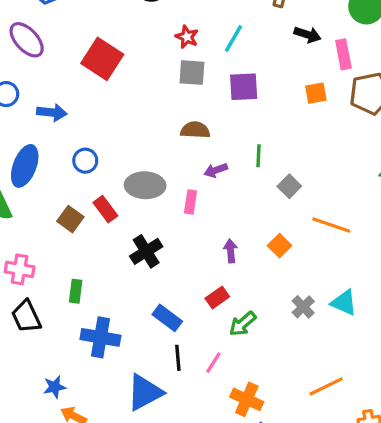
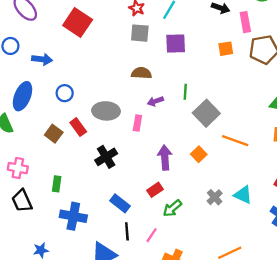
gray square: (289, 186) -> (206, 113), size x1.6
purple arrow: (231, 251) -> (165, 158), size x1.5

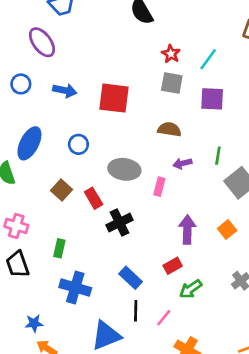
red square: (78, 23) -> (114, 98), moved, turned -32
blue arrow: (42, 59) -> (65, 90), moved
red rectangle: (78, 127) -> (94, 198), moved

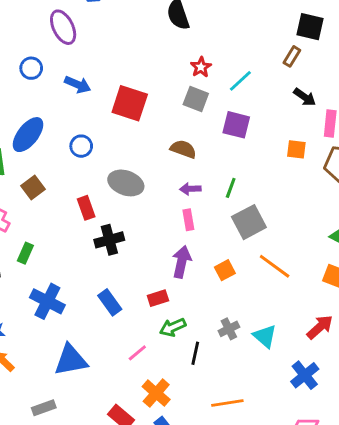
pink rectangle: (159, 187) -> (188, 220), moved, turned -36
brown square: (61, 190) -> (33, 187), moved
green rectangle: (59, 248) -> (25, 253), moved
black line: (136, 311) -> (195, 353), moved

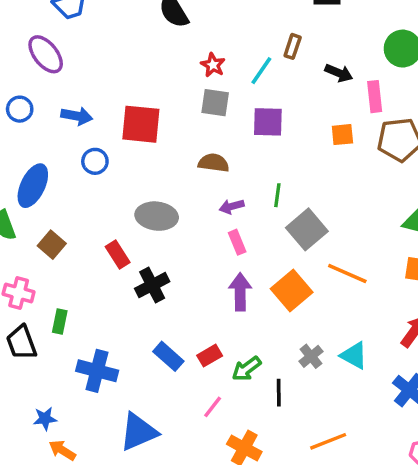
brown rectangle: (292, 56) -> (293, 46), moved
blue circle: (81, 146) -> (95, 161), moved
orange square: (225, 270) -> (292, 291), size x1.6
red rectangle: (158, 298) -> (210, 356), moved

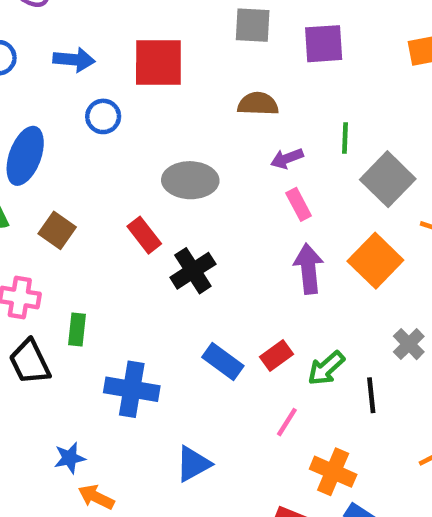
blue triangle: (139, 432) -> (193, 464), size x0.7

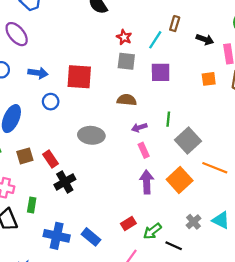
brown square: (57, 230) -> (25, 156), turned 35
red rectangle: (144, 235) -> (51, 159), moved
black cross: (193, 271) -> (65, 182), moved
blue rectangle: (223, 362) -> (91, 237), moved
black line: (371, 395) -> (174, 246), turned -63

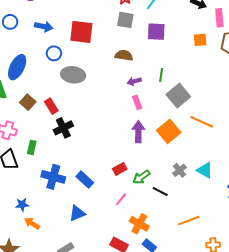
gray ellipse: (91, 135) -> (73, 75), moved
brown square: (25, 156) -> (28, 102), turned -35

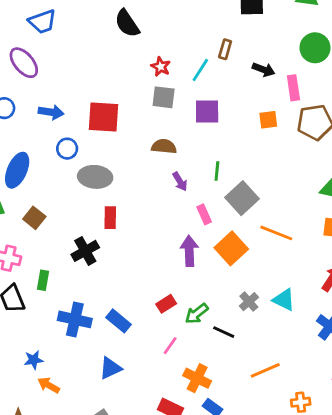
purple arrow: (134, 81) -> (180, 182), turned -104
pink rectangle: (137, 102) -> (204, 214), moved
red rectangle: (51, 106) -> (110, 218), moved, turned 35

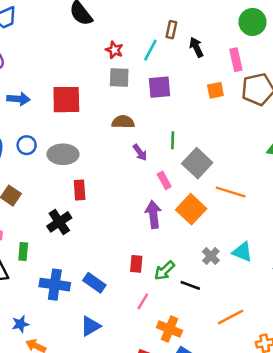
black arrow: (264, 70) -> (196, 47), moved, turned -132
blue circle: (67, 149) -> (27, 145), moved
red rectangle: (166, 304) -> (136, 264), turned -48

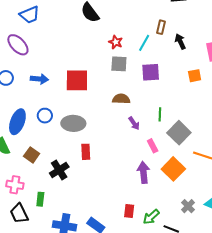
black cross: (59, 222) -> (59, 170), moved

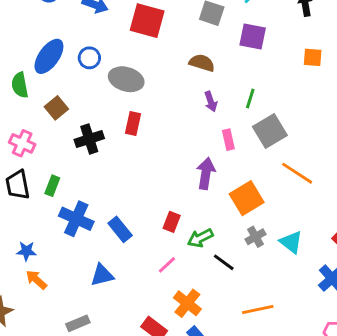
orange square: (173, 169) -> (247, 198), moved
green rectangle: (40, 199) -> (52, 186), moved

